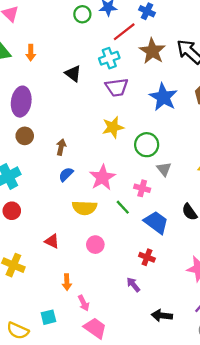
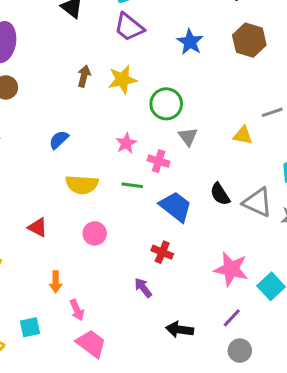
purple trapezoid: (117, 87) -> (129, 27), turned 45
blue star: (163, 97) -> (190, 42), size x0.7
brown arrow: (61, 147) -> (84, 76), moved
pink star: (102, 177) -> (126, 143), moved, size x0.6
green line: (123, 207) -> (132, 185), turned -42

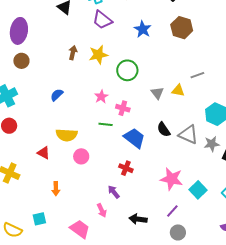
gray triangle: (188, 137) -> (157, 93), moved
yellow semicircle: (82, 185) -> (67, 135), moved
pink arrow: (77, 310) -> (102, 210), moved

